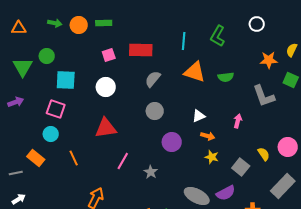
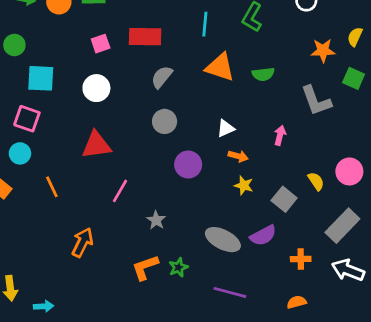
gray star: (151, 172) -> (156, 220), moved

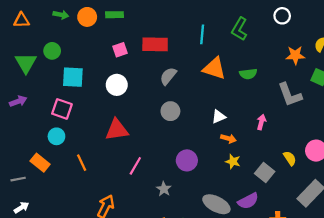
purple circle: (188, 165) -> (187, 160), moved

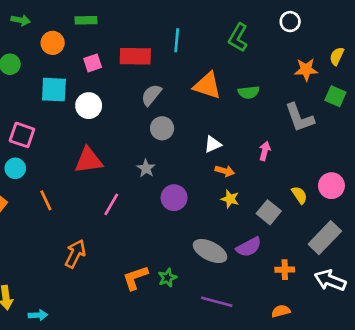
orange circle: (87, 17) -> (53, 43), moved
cyan line: (202, 34) -> (177, 40), moved
cyan square: (73, 77) -> (54, 90), moved
gray circle: (170, 111) -> (162, 128), moved
gray star: (164, 189) -> (146, 168), moved

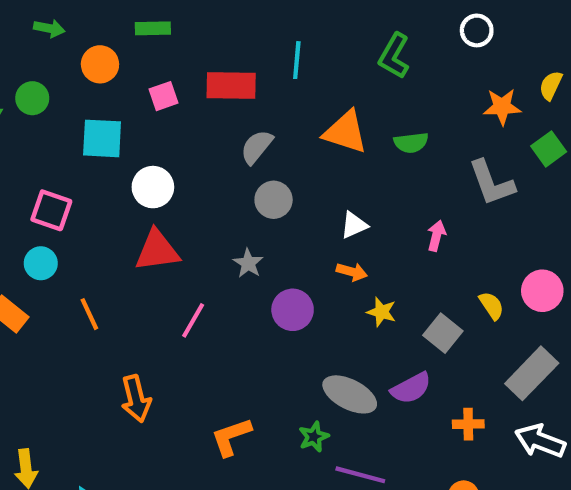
green square: (335, 96) -> (549, 149), turned 30
white circle: (89, 106) -> (153, 187), moved
orange arrow: (225, 171) -> (352, 272), moved
orange arrow: (75, 254) -> (136, 399), turned 140
green star: (167, 278) -> (314, 437), moved

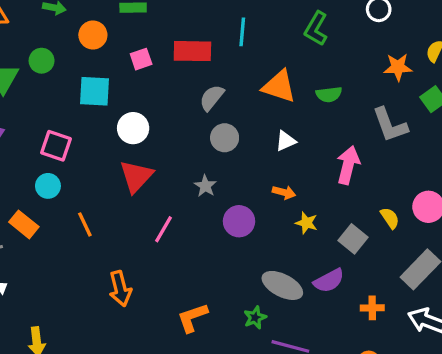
white triangle: (354, 225) -> (286, 141), moved
pink arrow: (436, 236) -> (348, 165), size x1.6
red triangle: (157, 251) -> (136, 176), turned -39

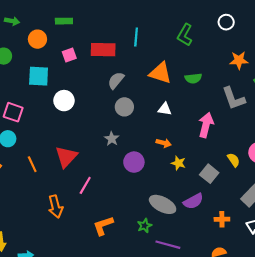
white triangle: (286, 141) -> (165, 109), turned 32
red triangle: (136, 176) -> (66, 157), moved
pink line: (164, 229) -> (85, 185), moved

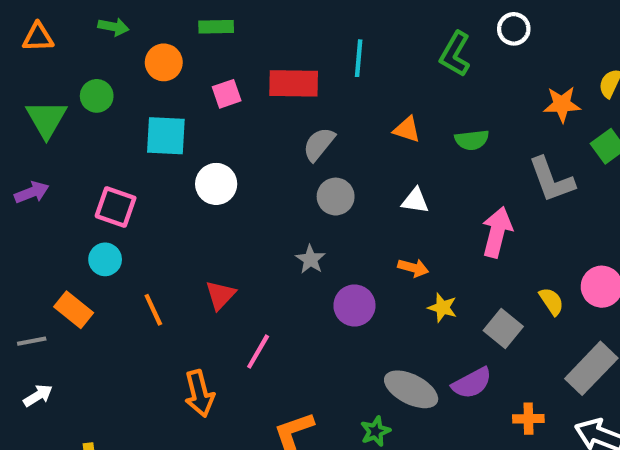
white circle: (226, 22) -> (514, 29), moved
orange triangle: (160, 73) -> (407, 129), size x0.6
red triangle: (66, 157) -> (220, 295), size x0.7

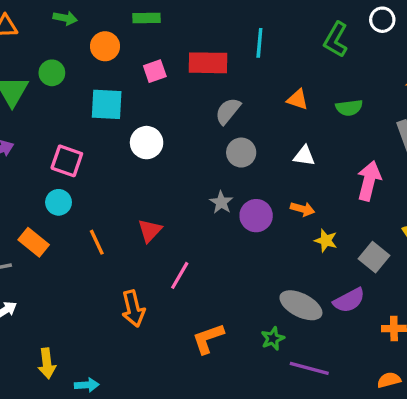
purple circle: (354, 305) -> (256, 216), moved

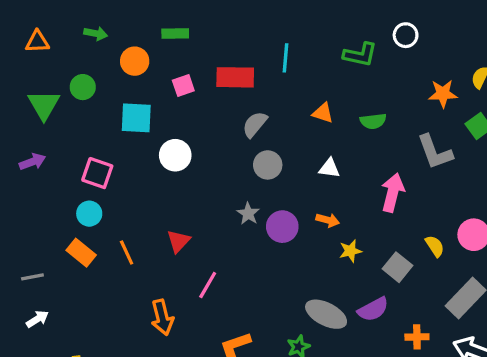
green L-shape: (336, 40) -> (360, 55), turned -108
yellow star: (326, 241) -> (350, 251), turned -30
orange rectangle: (34, 242) -> (81, 253), moved

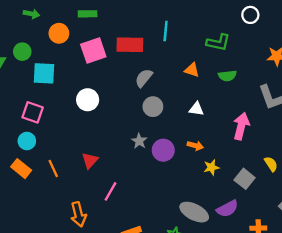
green L-shape: (360, 55) -> (218, 42), moved
pink square: (183, 85) -> (93, 50), size x1.6
cyan square: (136, 118) -> (44, 73), moved

